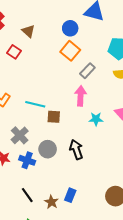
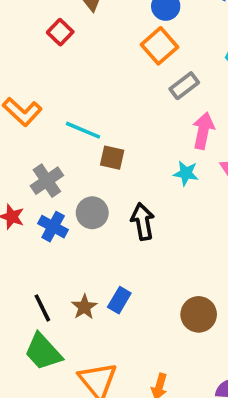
pink arrow: (81, 96) -> (203, 131), moved
black line: (27, 195) -> (42, 308), moved

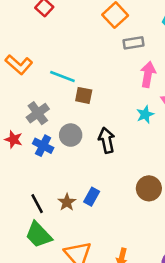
gray rectangle: (184, 86) -> (134, 43), turned 30
cyan star: (186, 173) -> (145, 114), moved, turned -30
brown circle: (199, 314) -> (149, 188), moved

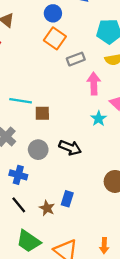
black arrow: (107, 140) -> (70, 148), turned 135
blue cross: (43, 146) -> (18, 175), moved
black line: (37, 204) -> (19, 205), moved

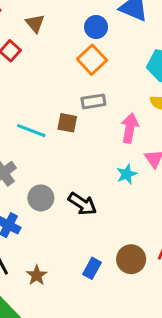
gray rectangle: (76, 59) -> (93, 101), moved
brown square: (42, 113) -> (67, 123), moved
blue rectangle: (67, 199) -> (92, 268), moved

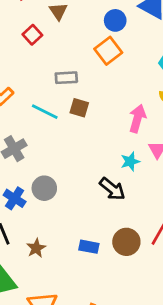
gray rectangle: (93, 101) -> (66, 78), moved
gray circle: (41, 198) -> (44, 188), moved
black arrow: (82, 204) -> (112, 189), moved
blue rectangle: (92, 268) -> (89, 247), turned 66

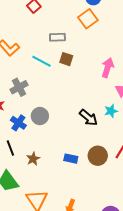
cyan star: (130, 161) -> (111, 111), moved

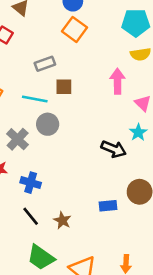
gray circle: (40, 116) -> (48, 124), moved

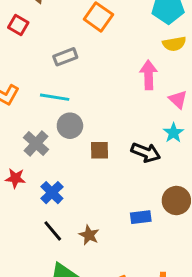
brown square: (64, 87) -> (99, 150), moved
blue cross: (31, 183) -> (52, 193), turned 30

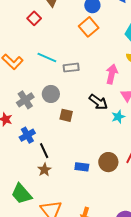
gray rectangle: (65, 57) -> (71, 68), moved
cyan line: (55, 97) -> (47, 58), moved
black arrow: (146, 152) -> (98, 102), moved
black line: (53, 231) -> (44, 151), moved

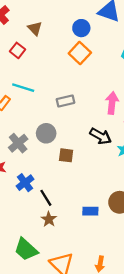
cyan line: (47, 58) -> (23, 88), moved

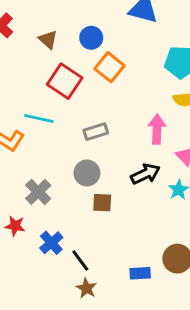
blue circle: (81, 28) -> (91, 38), moved
red square: (17, 50) -> (65, 81), moved, size x1.6
gray circle: (46, 133) -> (87, 173), moved
black arrow: (101, 136) -> (145, 174), turned -50

